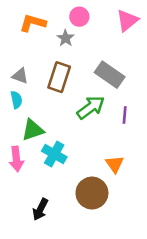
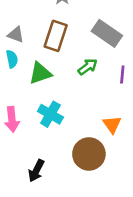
green arrow: (91, 107) -> (88, 67), size x0.7
green triangle: (33, 130) -> (40, 73), moved

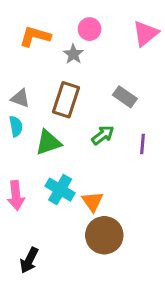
gray rectangle: (107, 33) -> (125, 97), size x0.7
orange triangle: (112, 124) -> (92, 201), moved
black arrow: (36, 171) -> (29, 260), moved

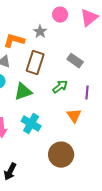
pink circle: (90, 29) -> (60, 15), moved
orange L-shape: (35, 36) -> (14, 41), moved
orange triangle: (92, 201) -> (74, 116), moved

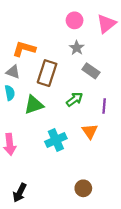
gray star: (40, 32) -> (77, 48), moved
cyan cross: (31, 124) -> (56, 140), moved, turned 36
brown circle: (61, 155) -> (83, 188), moved, size x0.6

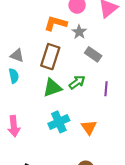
orange L-shape: (24, 49) -> (56, 23), moved
green triangle: (34, 105) -> (52, 88), moved
orange triangle: (90, 131) -> (89, 127), moved

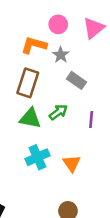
green triangle: (52, 88) -> (30, 118), turned 30

